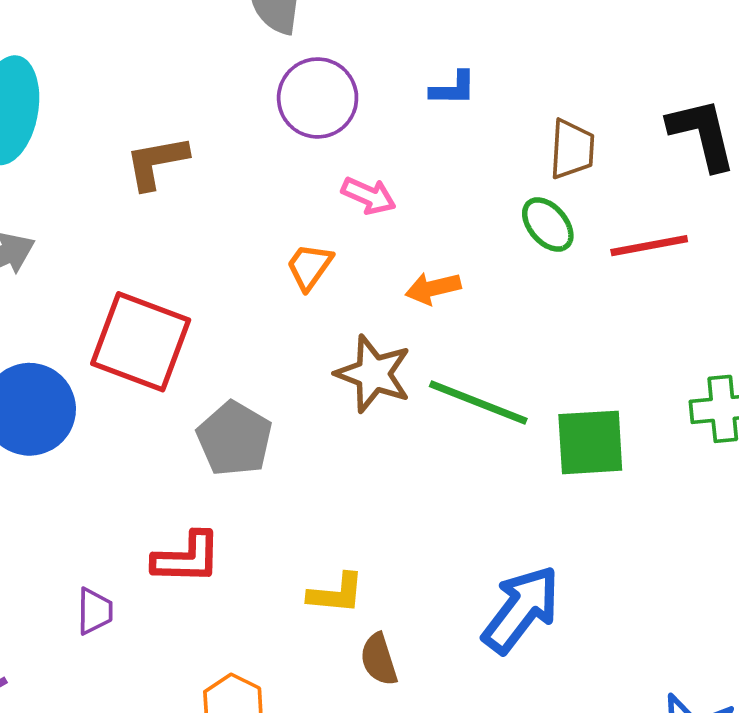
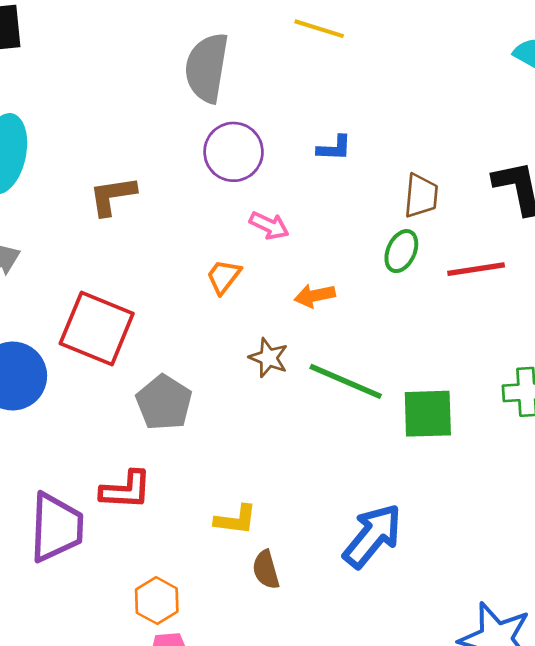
green ellipse: (548, 225) -> (401, 251), turned 63
brown star: (373, 374) -> (268, 358), size x0.7
purple trapezoid: (95, 611) -> (56, 527), size x2.0

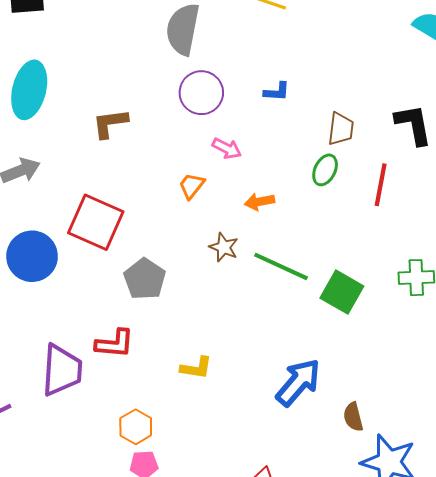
red line: (476, 269) -> (381, 185), turned -72
green square: (428, 414) -> (342, 292), turned 30
brown semicircle: (266, 570) -> (353, 417), moved

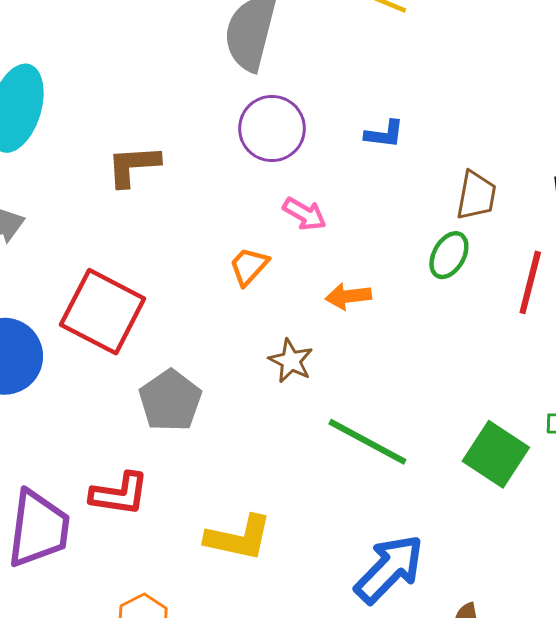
green line: (281, 266) -> (367, 442), moved
green square: (342, 292) -> (496, 454), moved
yellow L-shape: (196, 368) -> (239, 538), size x1.4

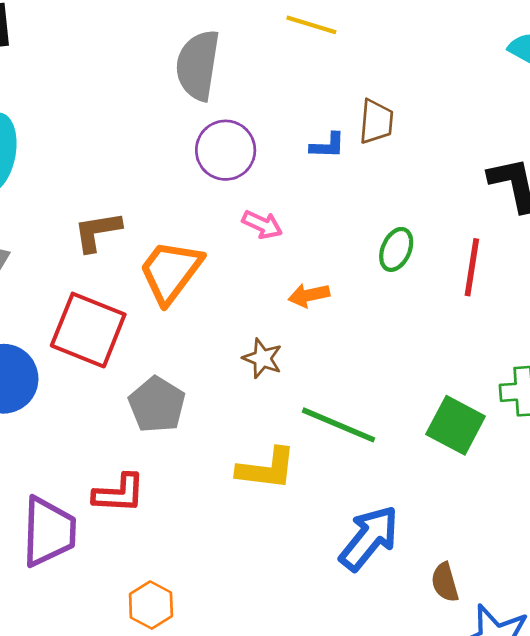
brown L-shape: (133, 166) -> (97, 232), moved
brown trapezoid: (476, 196) -> (376, 122), moved
orange trapezoid: (249, 266) -> (171, 271), moved, size x1.8
yellow L-shape: (239, 538) -> (267, 469), moved

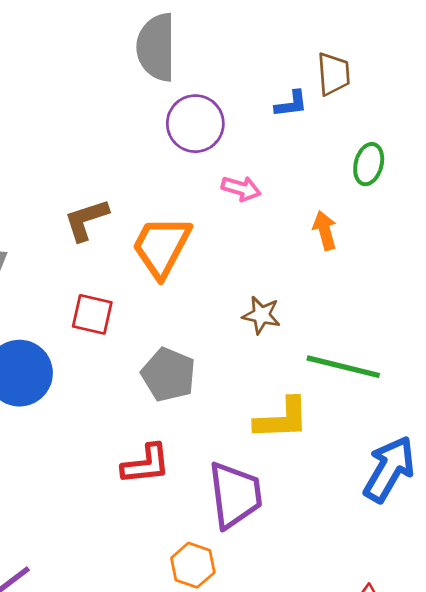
green ellipse: (396, 249) -> (369, 164), moved
orange arrow: (309, 295) -> (325, 230), moved, turned 96
red square: (88, 330) -> (92, 314), size x0.6
purple trapezoid: (49, 532) -> (235, 495), moved

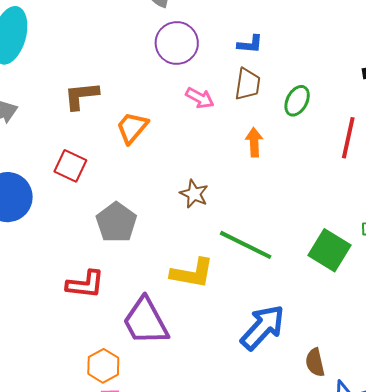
brown trapezoid: (334, 74) -> (248, 84), moved
orange trapezoid: (161, 247) -> (132, 128), size x0.7
purple trapezoid: (235, 495) -> (146, 321), turned 146

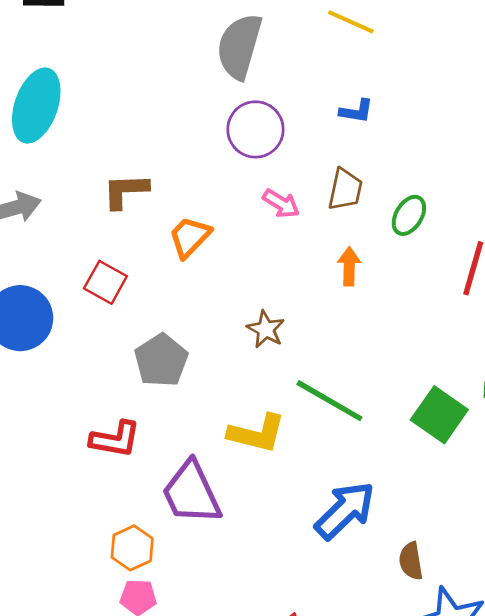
blue L-shape: (250, 44) -> (356, 111), moved

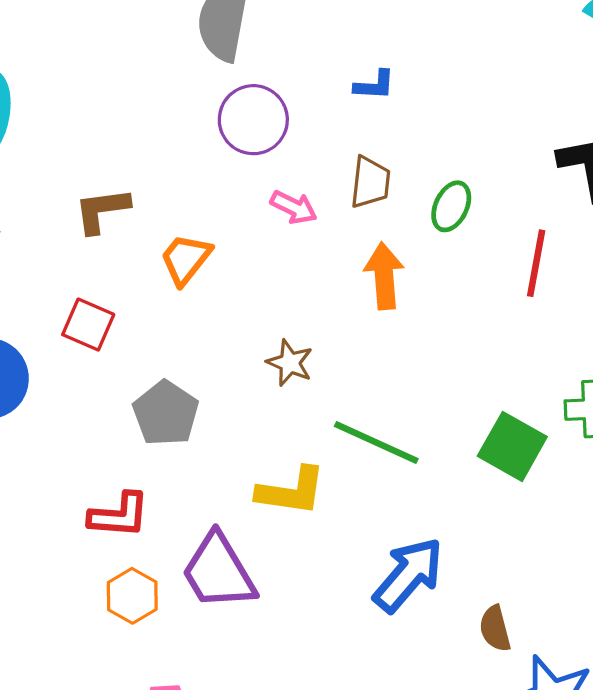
orange arrow: (349, 266) -> (384, 276), size x1.4
orange hexagon: (132, 548) -> (132, 596), moved

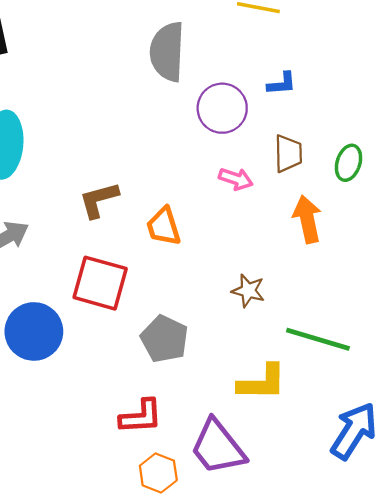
purple circle: (253, 120) -> (222, 108), moved
orange trapezoid: (186, 259) -> (164, 227), turned -48
red square: (88, 325) -> (100, 283), size x1.5

